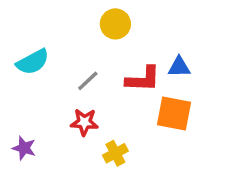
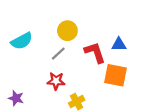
yellow circle: (115, 24) -> (67, 31), moved
red L-shape: (143, 79) -> (95, 52), turned -110

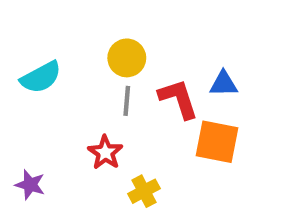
gray line: (58, 54) -> (127, 101), moved, turned -42
red star: (56, 81) -> (105, 152), turned 30

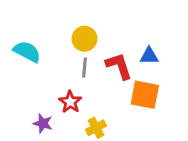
cyan semicircle: (41, 77) -> (27, 52), turned -124
purple star: (30, 185) -> (43, 123), moved

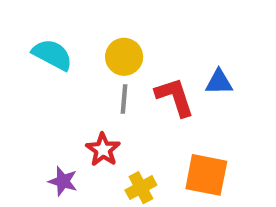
cyan semicircle: (27, 52) -> (52, 55), moved
orange square: (145, 95) -> (206, 175), moved

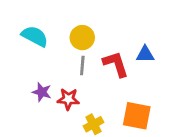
red star: (103, 150) -> (68, 99), turned -30
purple star: (63, 181) -> (42, 92), moved

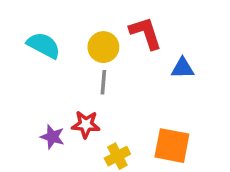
red L-shape: (116, 64) -> (146, 33), moved
purple star: (42, 92) -> (52, 137), moved

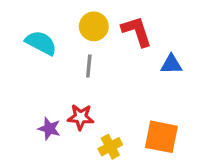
yellow circle: (103, 47) -> (94, 26), moved
gray line: (103, 82) -> (89, 66), moved

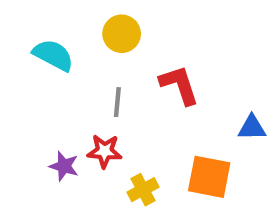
red L-shape: (137, 31) -> (179, 85), moved
blue triangle: (171, 64) -> (252, 128), moved
gray line: (89, 66) -> (117, 102), moved

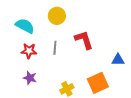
red star: (105, 151) -> (29, 51), moved
orange square: (209, 177) -> (98, 83), turned -35

